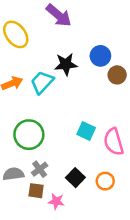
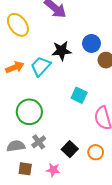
cyan square: (86, 131) -> (79, 95), moved
brown square: (36, 191) -> (25, 169), moved

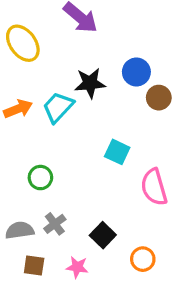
green circle: (29, 112) -> (40, 178), size x0.6
orange circle: (96, 152) -> (143, 259), moved

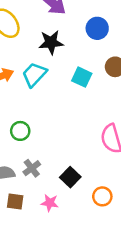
blue circle: (136, 72) -> (97, 28), moved
black star: (90, 83) -> (51, 42), moved
cyan square: (117, 152) -> (82, 77), moved

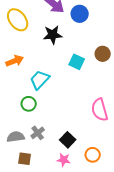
blue circle: (97, 28) -> (80, 14), moved
cyan trapezoid: (34, 75) -> (40, 80), moved
pink star: (50, 203) -> (64, 160), moved

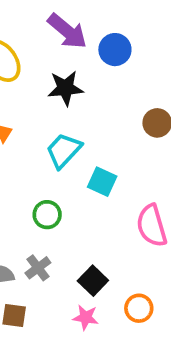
cyan square: (77, 62) -> (102, 182), moved
cyan trapezoid: (40, 80) -> (64, 150), moved
green circle: (29, 104) -> (47, 215), moved

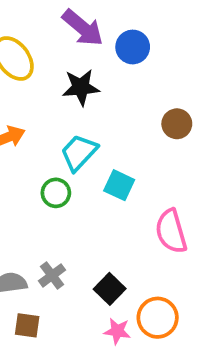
green circle: (47, 215) -> (56, 193), moved
orange circle: (139, 308) -> (158, 318), size x1.4
pink star: (86, 317) -> (117, 331), moved

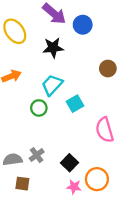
cyan square: (119, 185) -> (75, 104), turned 35

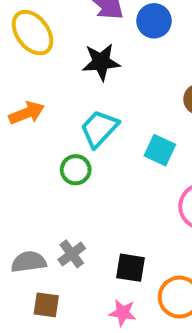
cyan square: (75, 104) -> (160, 150), moved, turned -35
black square: (70, 163) -> (130, 268), turned -35
pink star: (74, 187) -> (123, 313), moved

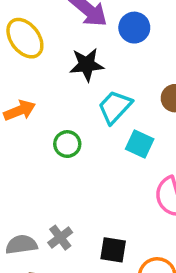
cyan trapezoid: (99, 129) -> (115, 107), moved
green circle: (76, 170) -> (67, 144), moved

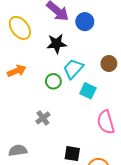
green circle: (67, 144) -> (53, 81), moved
gray cross: (60, 238) -> (43, 118), moved

